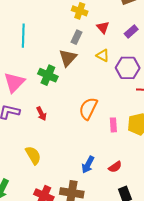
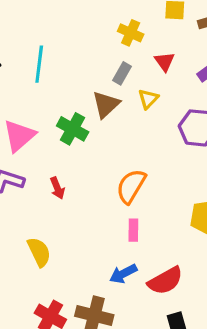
yellow triangle: (103, 55) -> (148, 99), moved, turned 40
pink rectangle: (113, 125) -> (133, 230), moved
blue arrow: (88, 165) -> (123, 274), turned 30
red semicircle: (115, 167) -> (165, 281), size x1.6

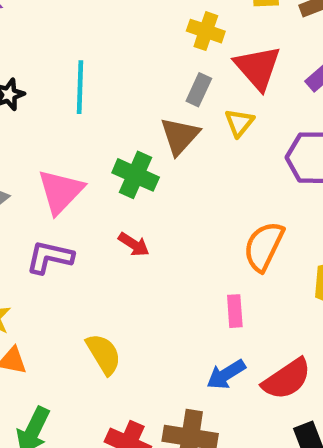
red triangle: (164, 62) -> (258, 68), size x1.6
orange semicircle: (131, 186) -> (264, 246), moved
red arrow: (57, 188) -> (134, 244), moved, turned -30

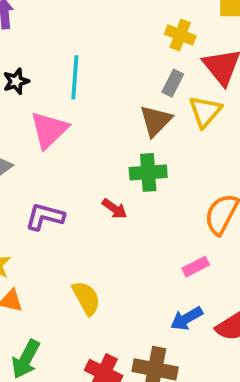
yellow triangle: (239, 123) -> (205, 112), size x1.4
green cross: (136, 175) -> (148, 172), moved, turned -30
pink triangle: (61, 191) -> (49, 130), moved
pink rectangle: (235, 311) -> (196, 267), turned 65

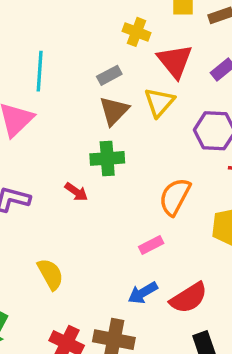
gray rectangle: (173, 83) -> (109, 75), moved, turned 35

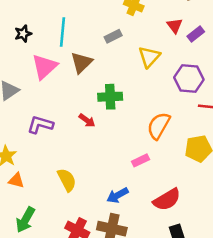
red triangle: (175, 61) -> (175, 26), moved, size x0.6
brown triangle: (114, 111) -> (81, 63), moved
blue arrow: (143, 293) -> (118, 195), moved

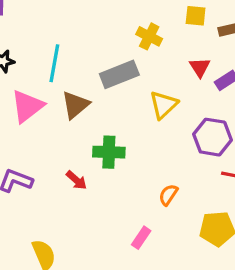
gray rectangle: (113, 36) -> (119, 74), size x1.6
orange semicircle: (159, 126) -> (168, 195), size x0.6
pink rectangle: (141, 160) -> (141, 238), turned -35

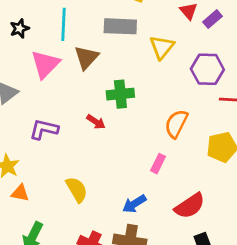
gray rectangle: (119, 74) -> (120, 26), turned 32
orange semicircle: (168, 195) -> (176, 124), size x1.5

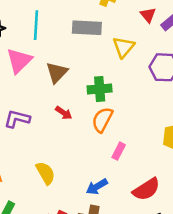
brown triangle: (86, 57) -> (57, 72), moved
green cross: (120, 94) -> (100, 89), moved
orange semicircle: (176, 124) -> (102, 120), moved

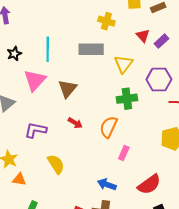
green cross: (100, 89) -> (127, 99), moved
yellow semicircle: (46, 173) -> (56, 164), moved
blue arrow: (97, 187) -> (107, 184), turned 54

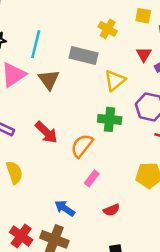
brown triangle: (68, 89) -> (49, 80), moved, turned -30
red arrow: (75, 123) -> (46, 132), size x1.5
red semicircle: (149, 184) -> (111, 210), moved, size x0.6

